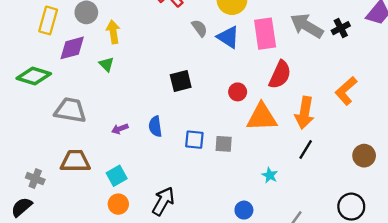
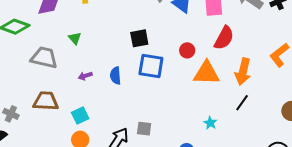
green triangle: (106, 64) -> (75, 38), moved
blue square: (194, 140) -> (151, 66), moved, size x1.5
gray square: (224, 144) -> (144, 129), moved

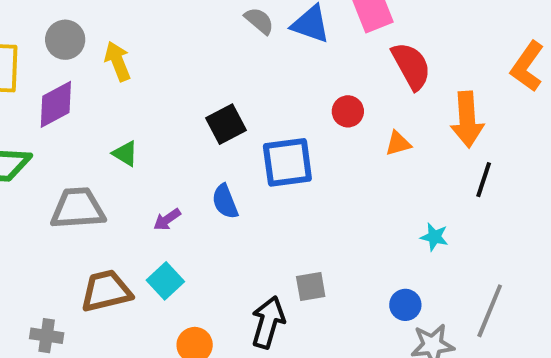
black square: (139, 38) -> (226, 124), moved
red semicircle: (224, 38) -> (411, 66), turned -40
orange triangle: (207, 73) -> (398, 143), size x0.5
cyan square: (80, 116) -> (165, 281), moved

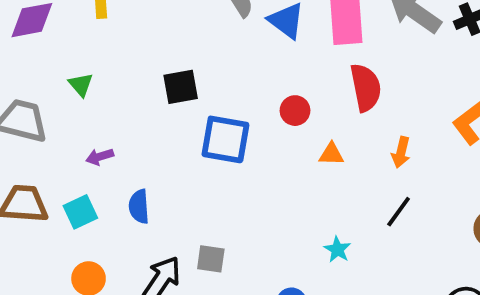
orange arrow: (467, 119) -> (401, 152), size x0.6
blue semicircle: (225, 202) -> (139, 206), moved

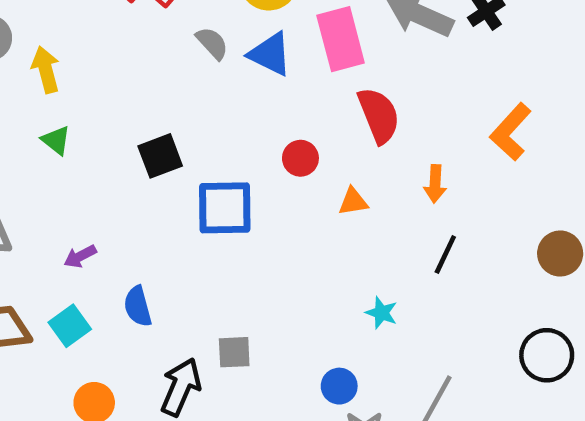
green triangle: (81, 85) -> (56, 140), moved

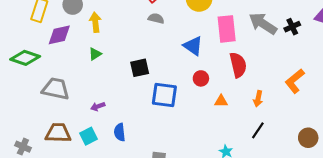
gray semicircle: (212, 43) -> (156, 18), moved, turned -42
blue triangle: (270, 54) -> (193, 46), moved
green triangle: (56, 140) -> (95, 54), turned 40

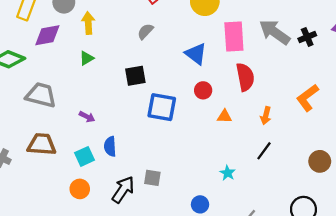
gray semicircle: (156, 18) -> (145, 31), moved, turned -63
purple arrow: (98, 106) -> (87, 117), turned -136
cyan square: (88, 136) -> (85, 156), moved

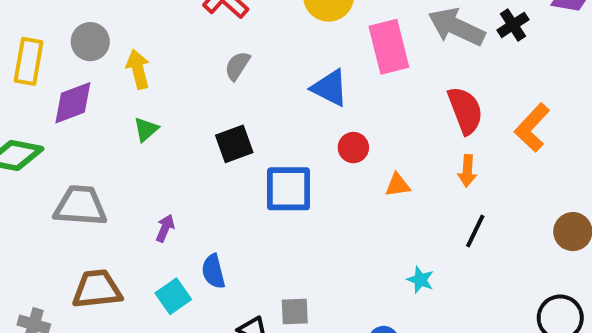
red semicircle: (245, 77) -> (465, 110), moved
purple arrow: (87, 117) -> (165, 228), turned -84

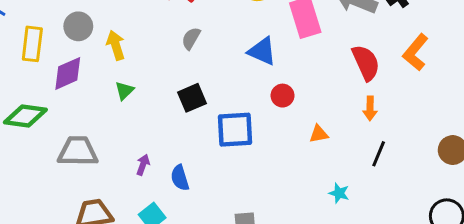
orange L-shape: (532, 128) -> (416, 52), moved
orange triangle: (398, 185) -> (319, 134), moved
blue semicircle: (213, 271) -> (180, 178), moved

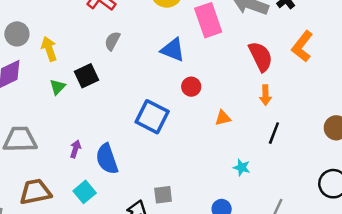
black square: (192, 98) -> (86, 76), moved
blue square: (235, 130) -> (152, 117), turned 32
blue semicircle: (180, 178) -> (107, 159), size x1.4

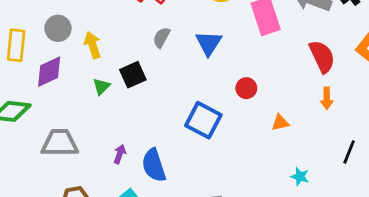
blue triangle: (173, 50) -> (209, 43), moved, turned 40
black line: (274, 133) -> (349, 152), moved

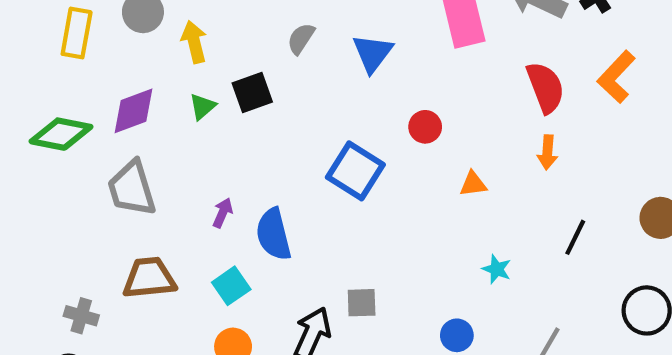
purple diamond: (49, 72) -> (133, 111), moved
gray trapezoid: (60, 143) -> (132, 188), turned -111

